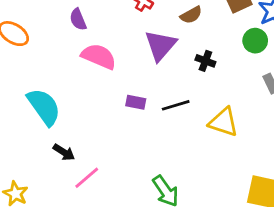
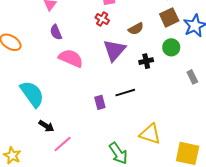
green circle: (255, 41) -> (171, 47), moved
black cross: (205, 61) -> (146, 61), turned -32
purple rectangle: (136, 102) -> (100, 102), moved, turned 64
yellow triangle: (224, 122) -> (150, 134), moved

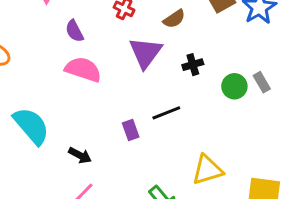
purple semicircle: (56, 32) -> (74, 31), moved
green circle: (171, 47) -> (234, 86), moved
black arrow: (46, 126) -> (80, 155), moved
yellow triangle: (150, 134) -> (207, 170), turned -30

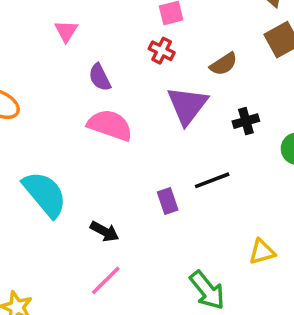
yellow triangle: (207, 170) -> (262, 252), size x0.7

